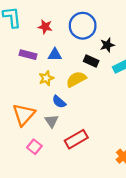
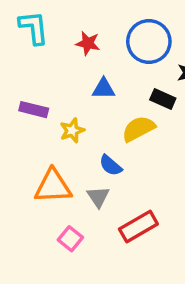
purple rectangle: (28, 55) -> (34, 110), moved
yellow star: (46, 78) -> (72, 131), moved
orange triangle: (24, 115) -> (53, 186), turned 45

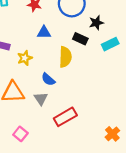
yellow semicircle: (138, 129) -> (65, 57), turned 120
pink square: (70, 239) -> (20, 134), moved

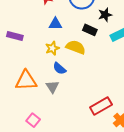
yellow semicircle: (65, 57) -> (76, 47), turned -72
yellow star: (25, 58) -> (52, 48), moved
red rectangle: (65, 117) -> (101, 106), moved

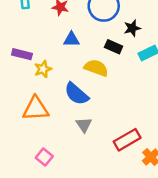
yellow star: (52, 48) -> (43, 69), moved
blue semicircle: (59, 68) -> (76, 94), size x1.5
gray triangle: (52, 87) -> (84, 125), moved

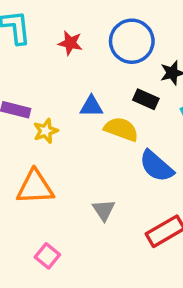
blue triangle: (71, 39) -> (91, 106), moved
blue semicircle: (76, 94) -> (156, 166), moved

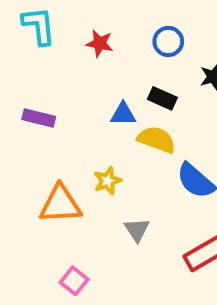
blue circle: (132, 41) -> (168, 41), size x0.6
black rectangle: (146, 99) -> (162, 98), moved
yellow star: (46, 131) -> (107, 181), moved

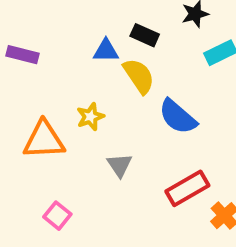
yellow semicircle: (157, 140) -> (139, 76), turned 36

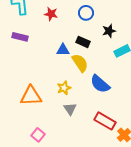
purple rectangle: (23, 55) -> (20, 37), moved
yellow star: (90, 117) -> (64, 88), moved
red rectangle: (187, 188) -> (105, 121), turned 60

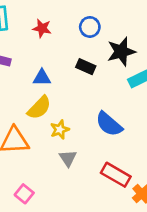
black star: (109, 31) -> (121, 52), size x1.5
blue triangle: (63, 50) -> (42, 78), moved
yellow semicircle: (80, 63) -> (39, 108), moved, turned 78

